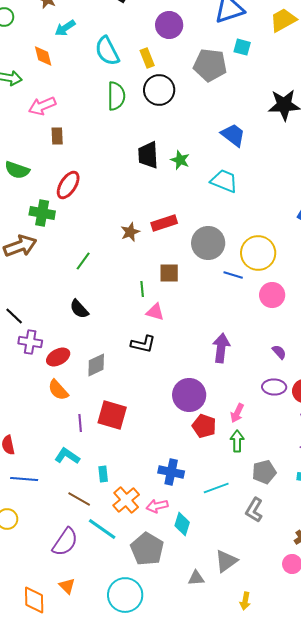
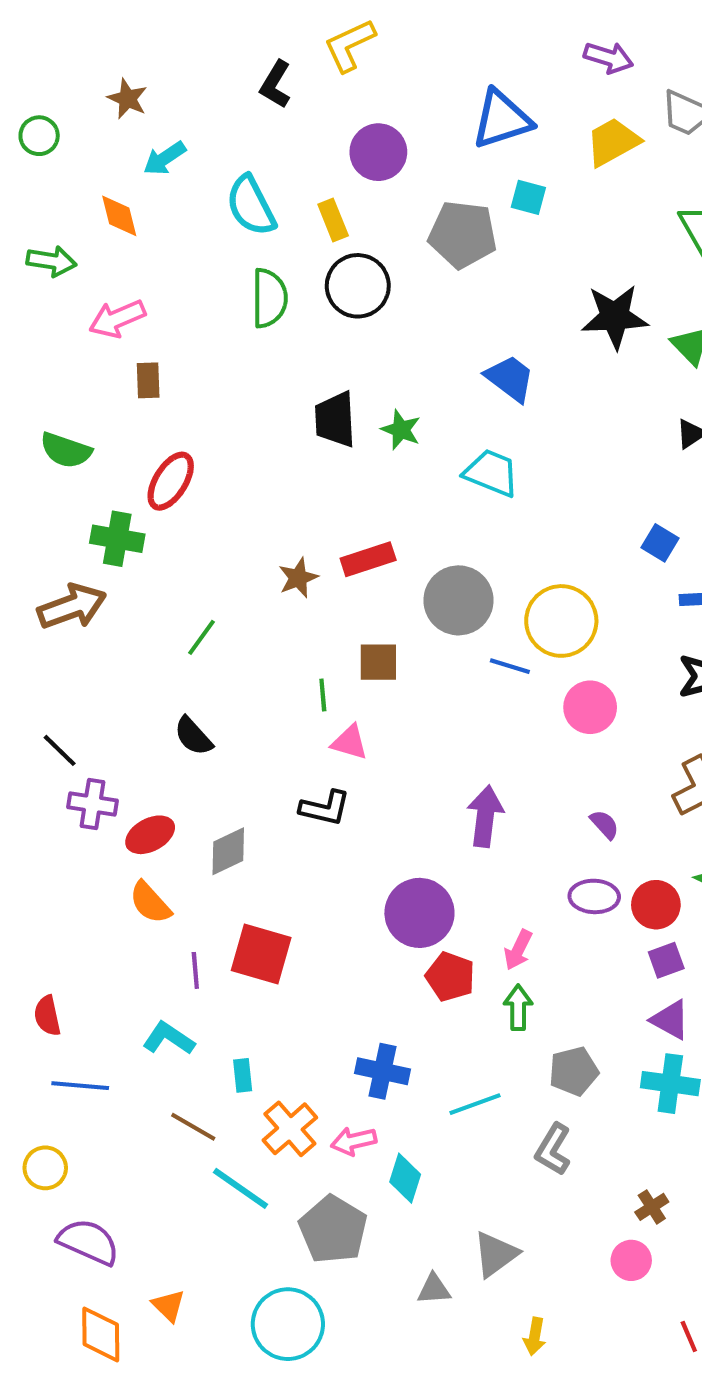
purple semicircle: (65, 542) -> (88, 1242), moved, turned -100

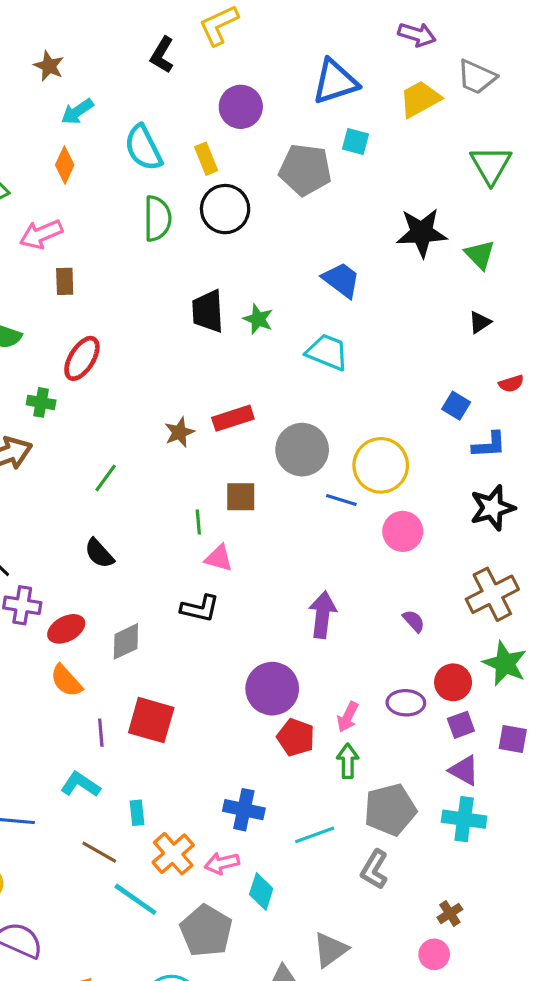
orange diamond: (119, 216) -> (65, 165), moved, turned 39
green cross: (117, 539) -> (41, 402), size x0.7
purple ellipse: (594, 896) -> (406, 703), moved
gray pentagon: (574, 1071) -> (390, 810), size x1.4

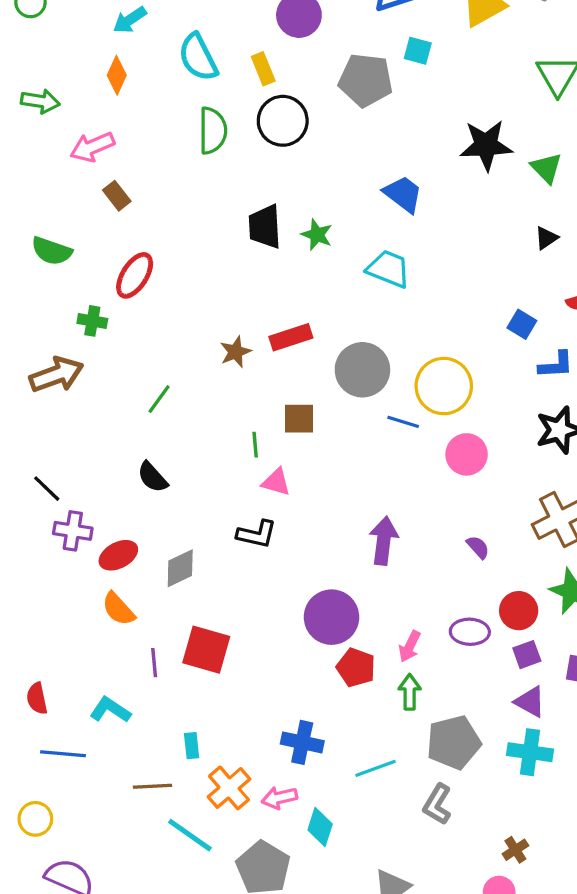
brown rectangle: (65, 281) -> (117, 196), turned -36
cyan L-shape: (80, 785) -> (110, 710), moved
brown line: (99, 852) -> (153, 786), turned -33

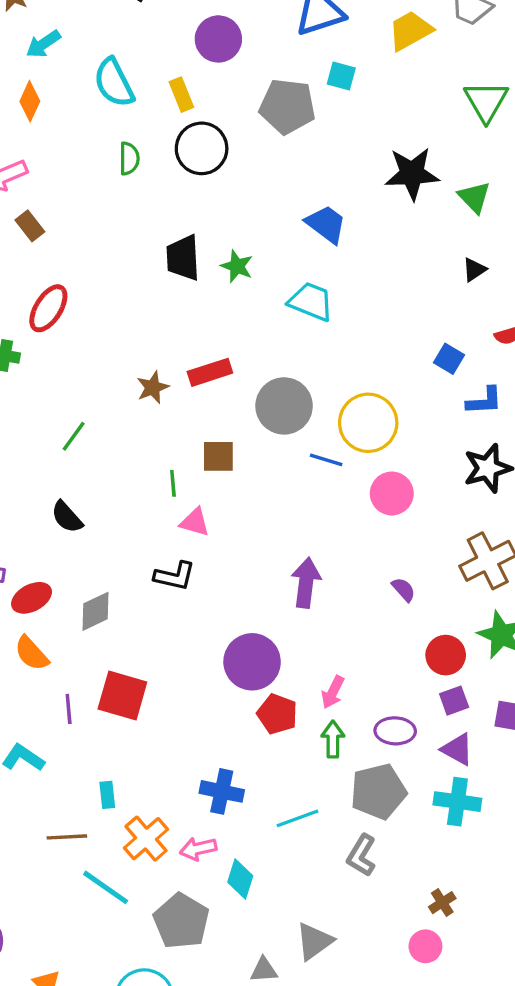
green semicircle: (213, 131) -> (129, 158), size x0.7
purple ellipse: (470, 632) -> (395, 731), moved

